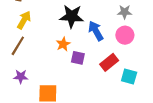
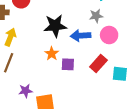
gray star: (125, 12) -> (96, 16), moved
blue arrow: (96, 31) -> (81, 36), turned -54
purple star: (21, 77) -> (26, 91), moved

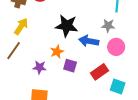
purple star: (26, 91) -> (40, 67), moved

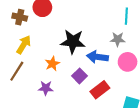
orange star: (57, 52) -> (52, 64), moved
purple square: (70, 66) -> (79, 76), moved, turned 32
red rectangle: (99, 72) -> (100, 90), moved

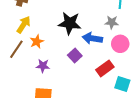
orange star: (52, 64) -> (37, 42), moved
red rectangle: (100, 90) -> (105, 68), moved

